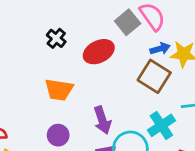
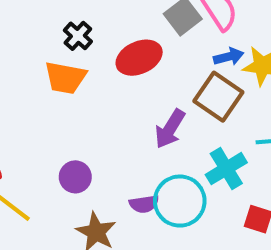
orange trapezoid: (59, 90) -> (65, 78), moved
purple arrow: (102, 120) -> (170, 129), moved, turned 48

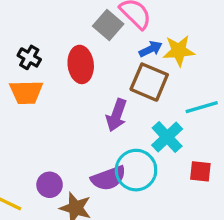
red ellipse: (139, 58) -> (81, 64), turned -60
purple circle: (75, 177) -> (50, 185), moved
purple semicircle: (144, 204) -> (108, 178), size x1.5

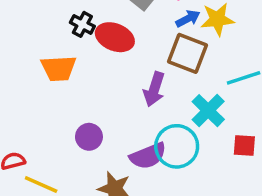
black cross: (29, 57) -> (82, 24), moved
red ellipse: (81, 64) -> (115, 37), turned -60
purple circle: (50, 185) -> (89, 137), moved

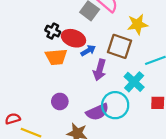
blue arrow: (188, 19) -> (88, 51), moved
orange trapezoid: (59, 68) -> (56, 57), moved

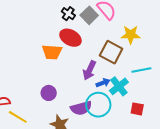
black cross: (53, 31) -> (68, 14), moved
blue arrow: (88, 51) -> (103, 83), moved

